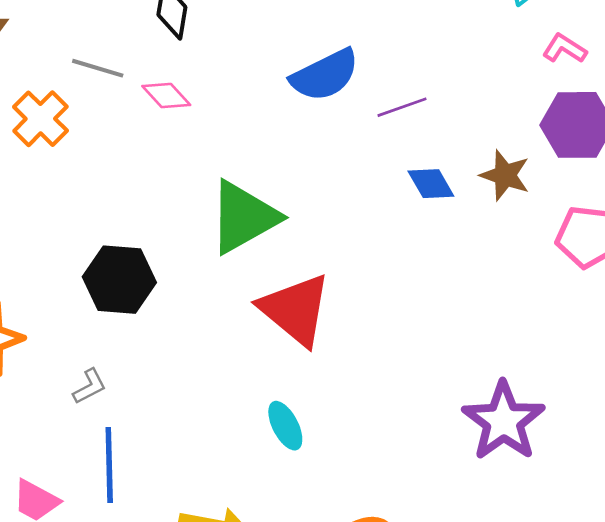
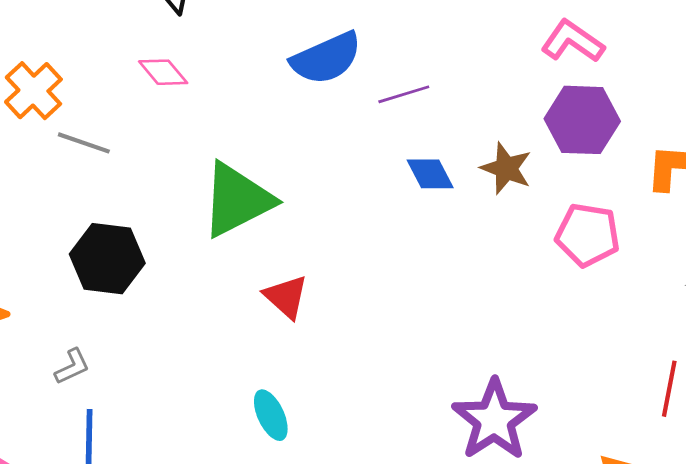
pink L-shape: (564, 49) -> (573, 41), size x1.4
gray line: (98, 68) -> (84, 143), moved
red triangle: (295, 310) -> (286, 297), size x0.6

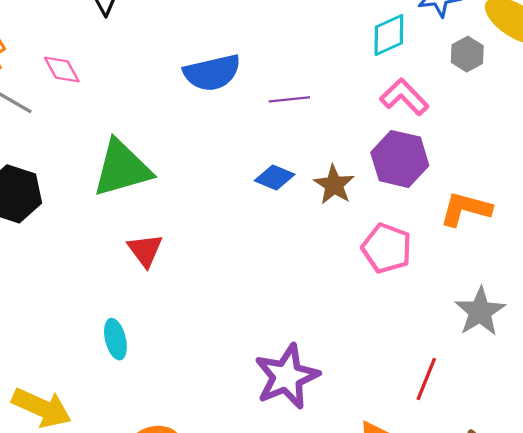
pink diamond: (163, 72) -> (62, 70), moved
purple line: (404, 94) -> (289, 99), moved
blue diamond: (430, 174) -> (275, 177), turned -51

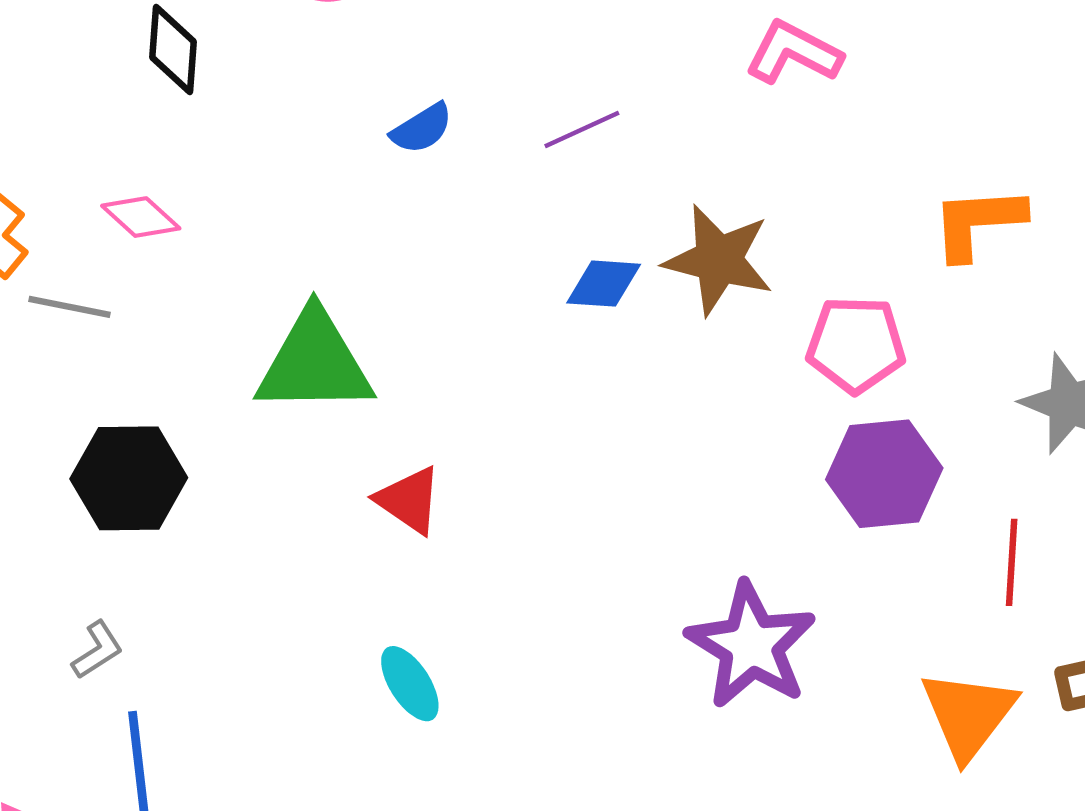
blue semicircle: (212, 73) -> (422, 128), size x0.6
purple hexagon: (400, 159) -> (884, 474), moved
green triangle: (122, 168) -> (315, 363), turned 34
brown star: (334, 185) -> (718, 260), size x1.4

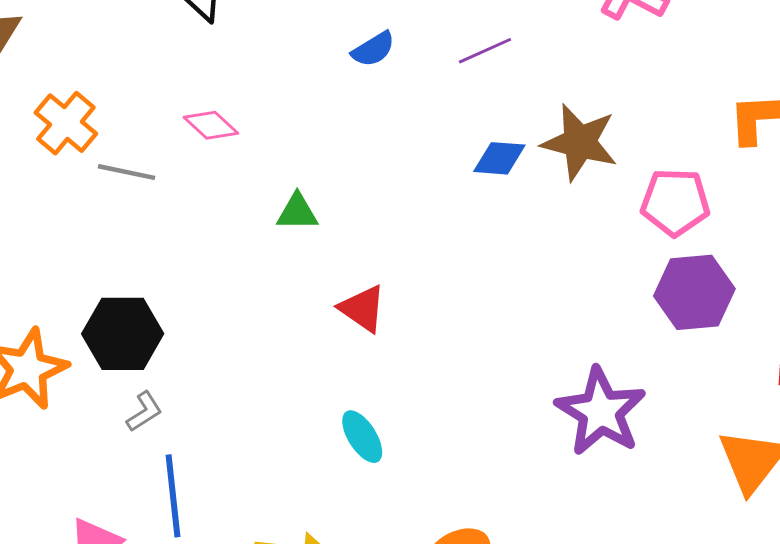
pink diamond: (141, 217) -> (211, 125), moved
green triangle: (315, 363) -> (297, 212), size x0.5
black hexagon: (129, 478) -> (123, 334), moved

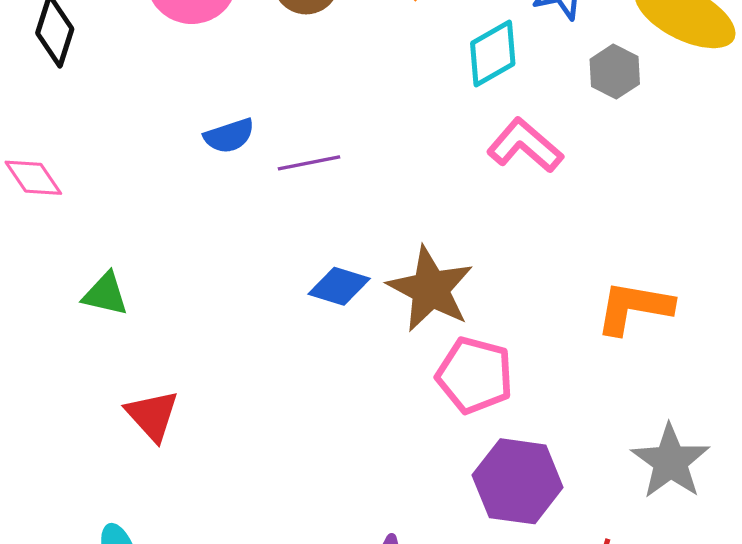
purple line: (485, 51) -> (309, 163), moved
pink pentagon: (675, 202) -> (475, 375), moved

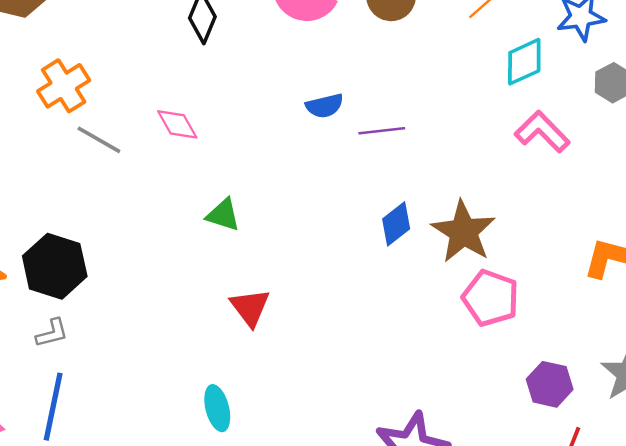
blue diamond: (339, 286) -> (396, 224), turned -60
purple hexagon: (518, 481) -> (550, 384), moved, size x0.7

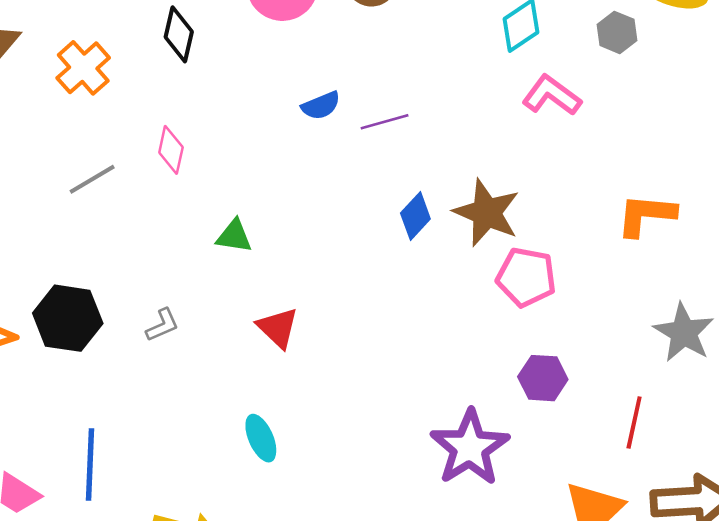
orange cross: (64, 86) -> (83, 68), moved
pink diamond: (177, 124) -> (171, 150), turned 51
gray line: (99, 140) -> (92, 179), turned -51
gray L-shape: (52, 333) -> (162, 325), moved
purple hexagon: (550, 384) -> (543, 378), moved

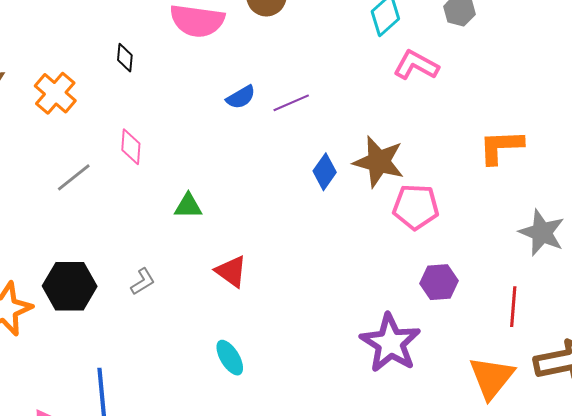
black diamond: (179, 34) -> (125, 58), size x0.7

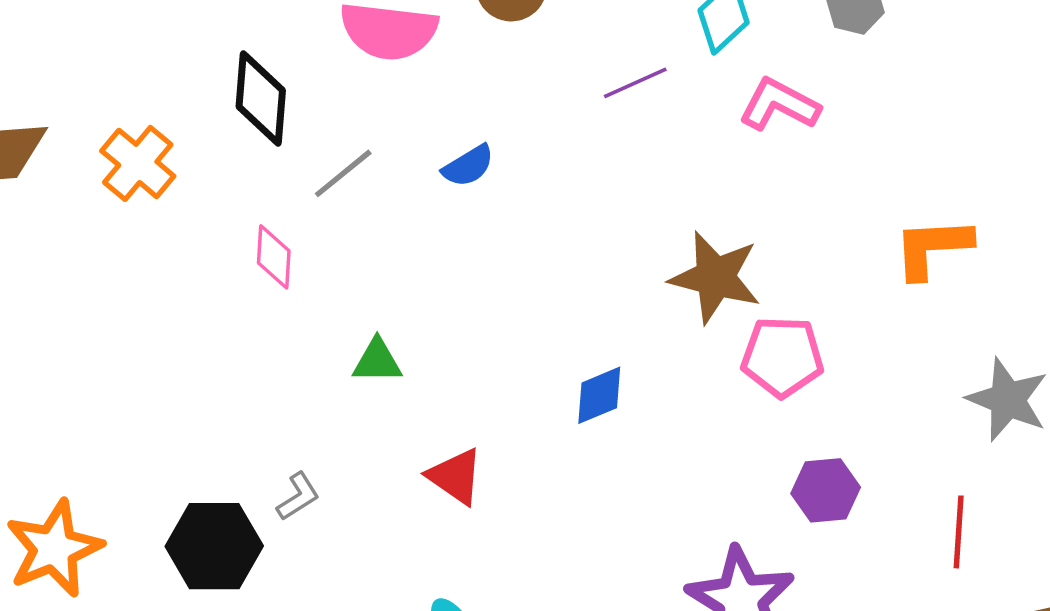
black diamond: (125, 58) -> (261, 98), size x1.8
purple line: (291, 103) -> (635, 83), moved
blue diamond: (325, 172) -> (599, 395), moved, turned 33
gray line: (74, 177) -> (343, 173), moved
black hexagon: (70, 286) -> (214, 546), moved

